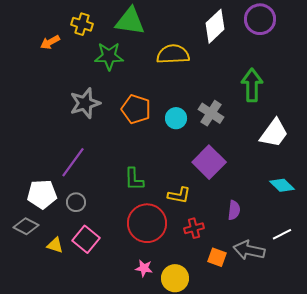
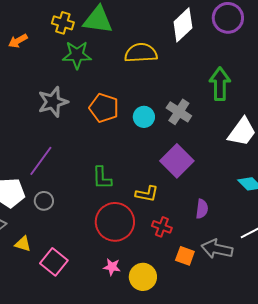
yellow cross: (82, 24) -> (63, 23), moved
red cross: (194, 228) -> (162, 227), turned 36
pink square: (86, 239) -> (54, 262), moved

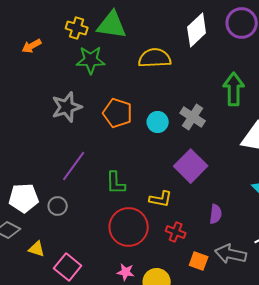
purple line: (41, 161) -> (74, 166), moved

